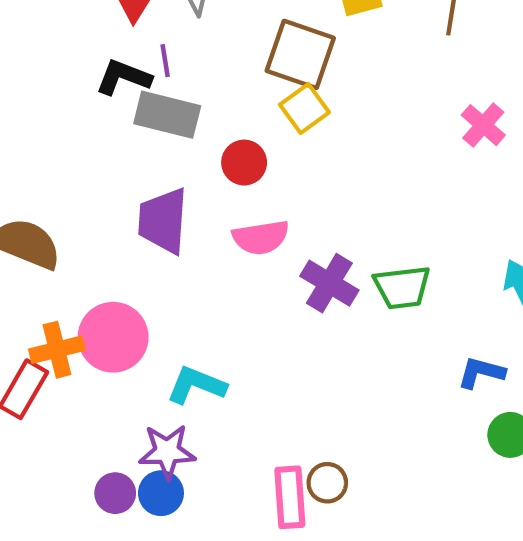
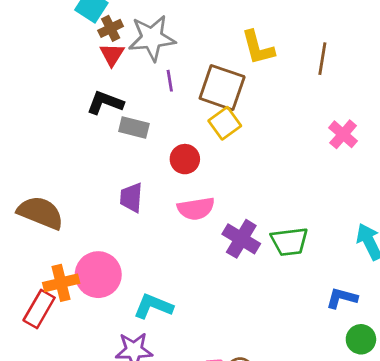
purple line: (165, 61) -> (170, 81), moved
gray rectangle: (167, 115) -> (134, 127), size x0.7
purple trapezoid: (163, 221) -> (131, 198), size x0.7

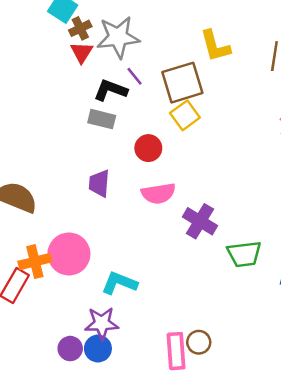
purple line: (170, 81) -> (134, 76), turned -30
brown square: (222, 88) -> (182, 83), turned -36
black L-shape: (105, 103) -> (111, 90), moved
green trapezoid: (289, 242) -> (244, 254), moved

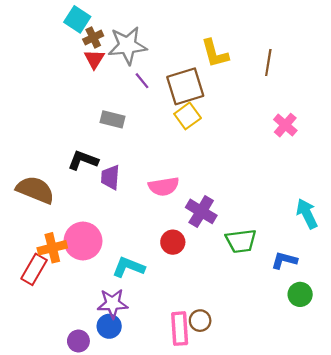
black L-shape: (111, 90) -> (83, 160), moved
red circle: (148, 148) -> (173, 242), moved
purple circle: (70, 349) -> (78, 341), moved

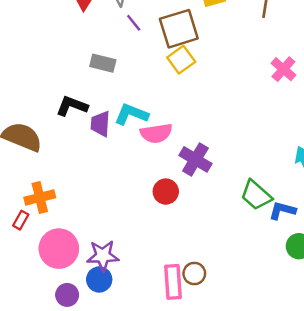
pink circle: (83, 241) -> (59, 249), moved
green trapezoid: (241, 241) -> (256, 195), moved, turned 48
cyan L-shape: (128, 267) -> (131, 114), moved
red rectangle: (34, 269) -> (21, 220), size x0.6

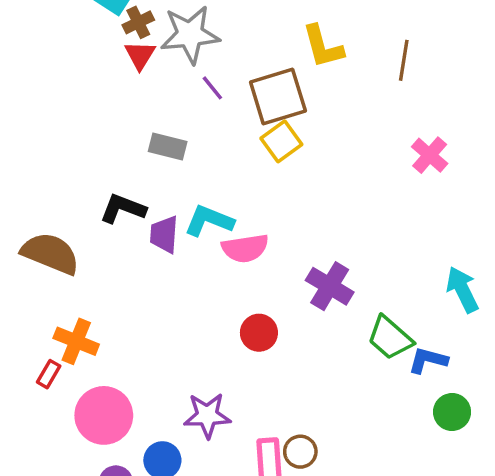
purple cross: (195, 159) -> (330, 286), moved
orange cross: (40, 197) -> (76, 341), turned 36
purple star: (103, 256) -> (207, 415), moved

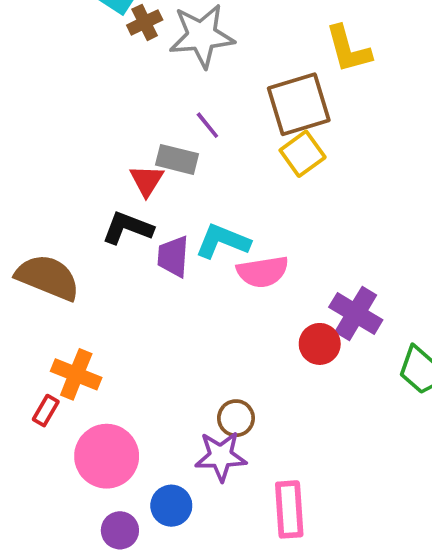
red triangle: (140, 55) -> (147, 180), moved
purple line: (212, 88) -> (207, 125), moved
red circle: (259, 333) -> (320, 344), moved
brown circle: (300, 452) -> (236, 418), moved

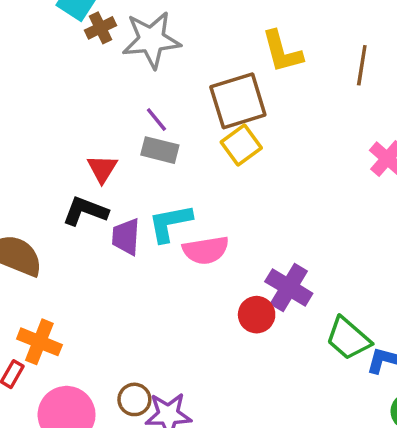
gray rectangle: (177, 159) -> (160, 150), moved
cyan L-shape: (223, 241) -> (170, 223), turned -33
brown circle: (236, 418) -> (134, 399), moved

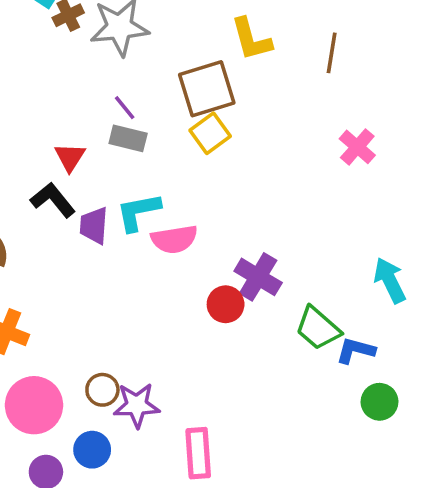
black L-shape: (85, 211) -> (53, 200), turned 30

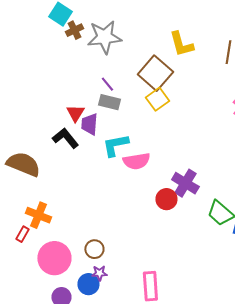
brown square: (207, 89) -> (155, 73), turned -32
purple trapezoid: (94, 226) -> (89, 124), moved
purple star: (137, 405) -> (99, 273), moved, size x0.6

